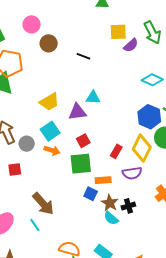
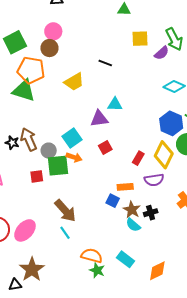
brown circle: (49, 43) -> (49, 48), moved
purple semicircle: (131, 45) -> (162, 53), moved
yellow trapezoid: (49, 102) -> (74, 82), moved
green square: (81, 164) -> (58, 166), moved
cyan line: (35, 225) -> (65, 233), moved

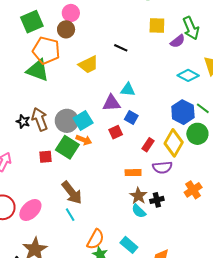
gray circle: (49, 151) -> (67, 121), moved, size x1.5
green square: (58, 166) -> (67, 147), turned 35
blue square: (113, 201) -> (131, 118), moved
orange semicircle: (92, 256) -> (95, 239), turned 100

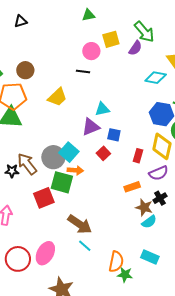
pink circle: (71, 13) -> (91, 51), moved
red square: (45, 157) -> (44, 198), size x1.5
black cross: (157, 200) -> (160, 198), moved
cyan semicircle: (139, 211) -> (149, 222), turned -63

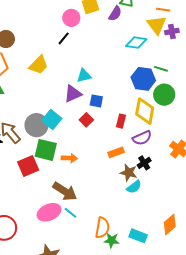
black line: (83, 71) -> (64, 38), turned -56
orange arrow: (75, 170) -> (69, 158), moved
pink ellipse: (45, 253) -> (49, 212), moved, turned 40
cyan rectangle: (150, 257) -> (138, 236), moved

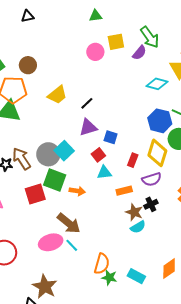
black line: (64, 38) -> (87, 103), moved
cyan triangle: (84, 76) -> (104, 173), moved

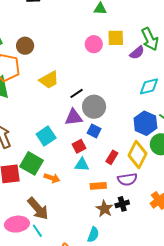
cyan diamond: (157, 84) -> (149, 86), turned -40
gray circle: (48, 154) -> (94, 107), moved
cyan semicircle: (138, 227) -> (93, 235), moved, turned -49

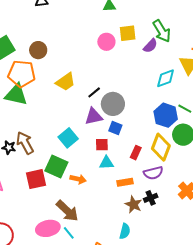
red square: (79, 146) -> (102, 145), turned 32

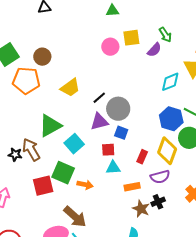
green arrow: (162, 31) -> (165, 35), size x0.7
green triangle: (16, 95) -> (50, 126), moved, turned -40

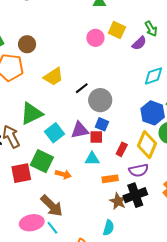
yellow square: (131, 38) -> (117, 30), turned 30
purple triangle: (99, 122) -> (80, 130), moved
red square: (108, 150) -> (96, 137), moved
black cross: (158, 202) -> (135, 195), size x1.6

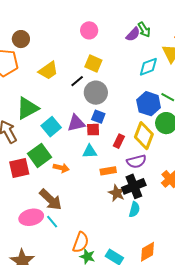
green arrow: (151, 29) -> (144, 30), moved
yellow square: (117, 30) -> (93, 64), moved
green square: (42, 161) -> (39, 155), turned 30
cyan semicircle: (109, 228) -> (134, 209), moved

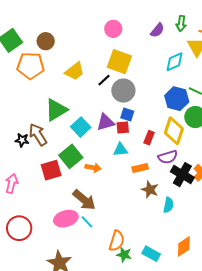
green arrow: (144, 30) -> (181, 23), moved, turned 42
yellow square: (93, 64) -> (119, 62), size x1.4
black cross: (134, 186) -> (182, 175), moved, turned -35

